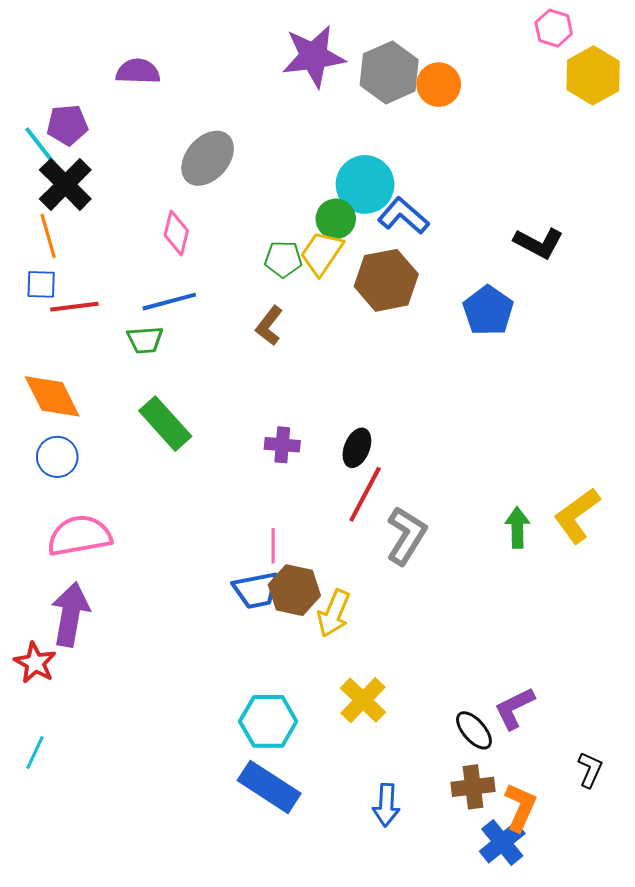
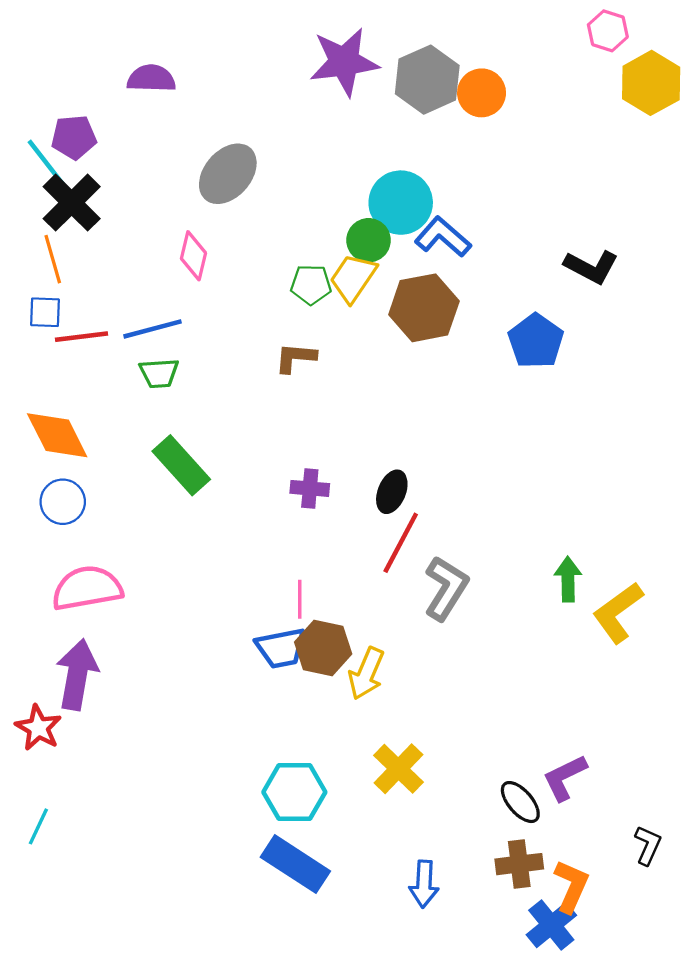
blue line: (169, 302) -> (152, 329), moved
brown L-shape: (269, 326) -> (295, 358), turned 57
yellow L-shape: (577, 515) -> (618, 613), moved

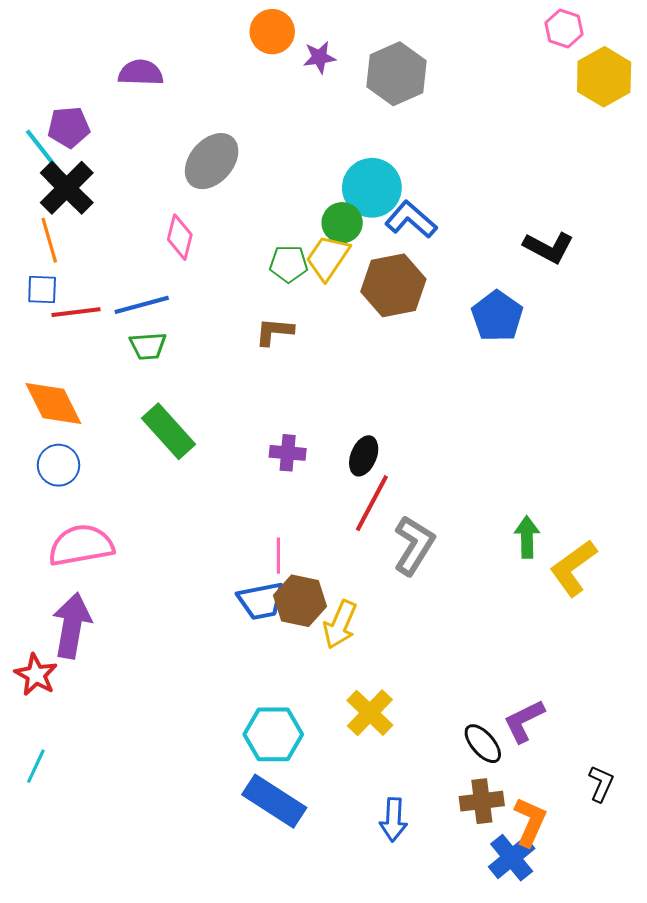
purple star: (344, 62) -> (319, 57), size x0.5
orange circle: (482, 93) -> (272, 32), moved

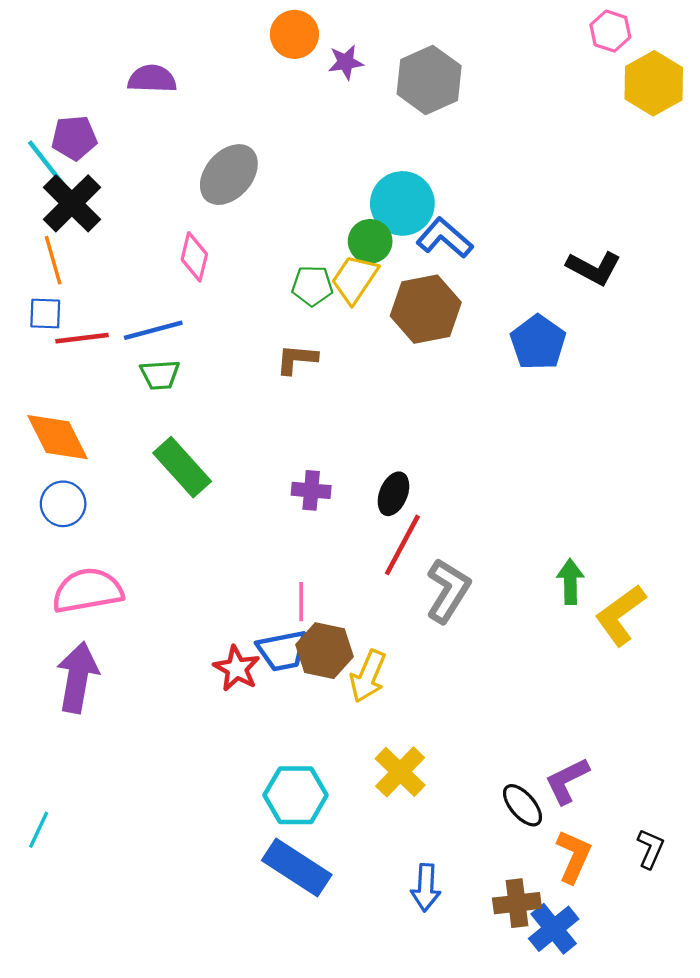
red star: (36, 675) -> (237, 668), moved
brown cross: (482, 801) -> (517, 903), moved
orange L-shape: (530, 822) -> (574, 856), moved

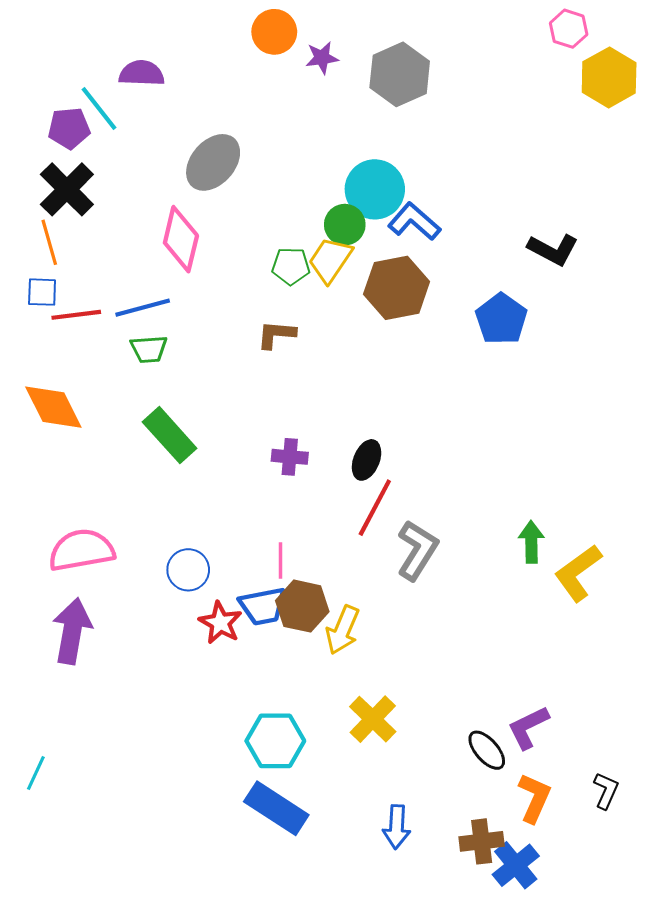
cyan line: (46, 163) -> (99, 109), moved
pink diamond: (194, 257) -> (181, 239), size x1.4
blue circle: (63, 504) -> (188, 570), moved

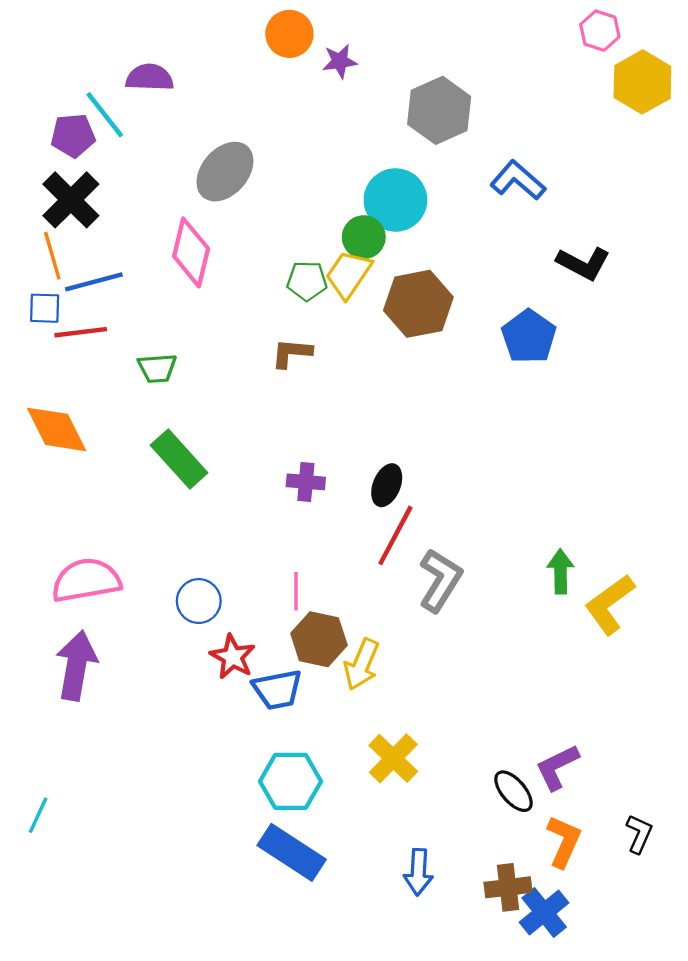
gray hexagon: (400, 74) -> (439, 110), moved
blue L-shape: (414, 222) -> (518, 180), moved
blue line: (143, 308) -> (94, 282), moved
blue trapezoid: (263, 606) -> (277, 690), moved

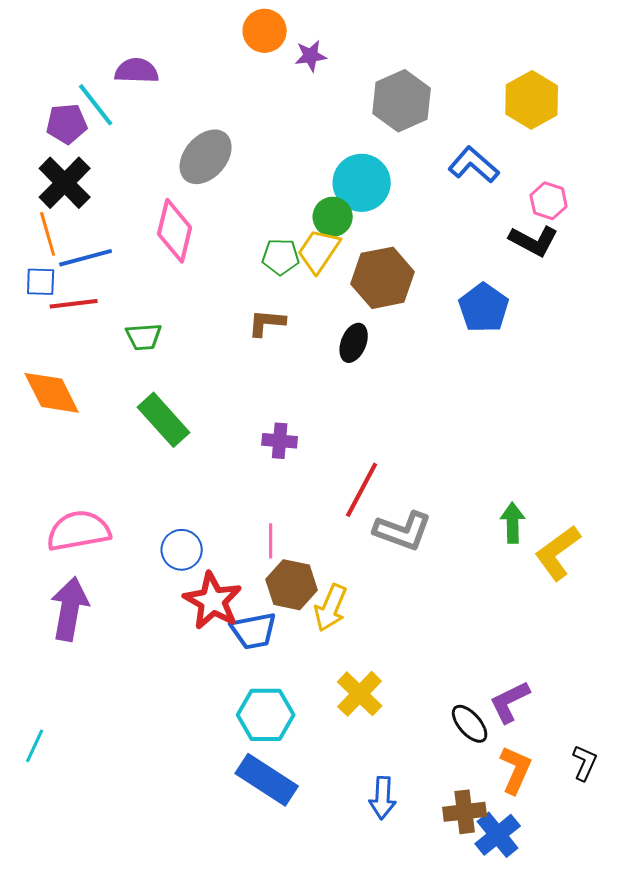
pink hexagon: (600, 31) -> (549, 201), moved
yellow hexagon: (642, 82) -> (532, 100), moved
black ellipse: (387, 485) -> (354, 343), moved
gray L-shape: (440, 580) -> (403, 531), turned 78
red star: (233, 657) -> (213, 601), size x1.4

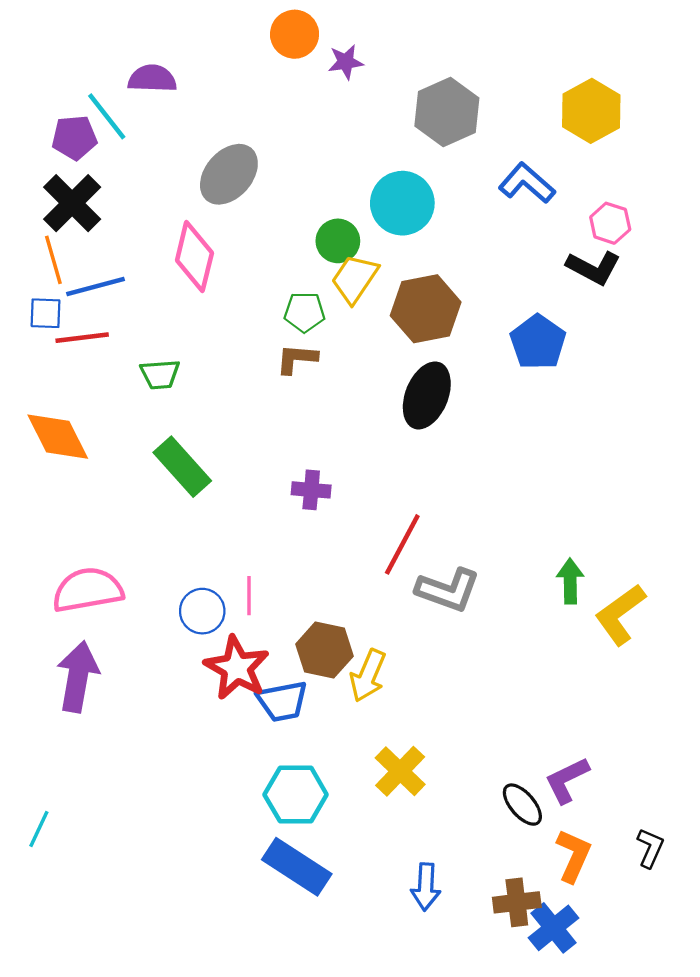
green circle: (333, 217) -> (338, 241), moved
green pentagon: (281, 257) -> (305, 312), moved
black ellipse: (354, 343) -> (427, 395), moved, size x1.5
pink line: (271, 541) -> (249, 596), moved

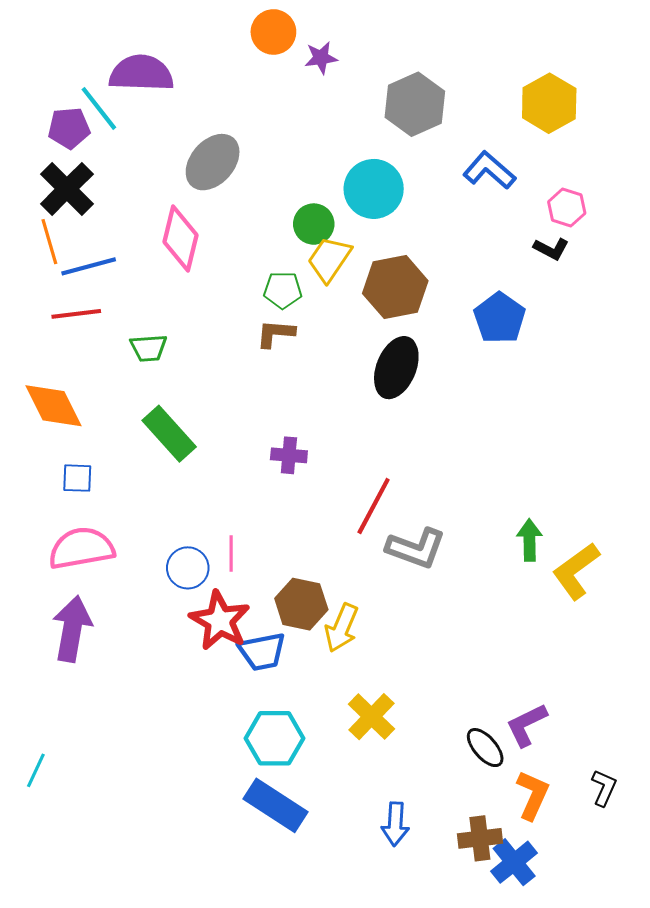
purple semicircle: (152, 79) -> (141, 73), size x1.4
black L-shape: (594, 268) -> (551, 249), size x0.7
blue square: (46, 313) -> (77, 478), moved

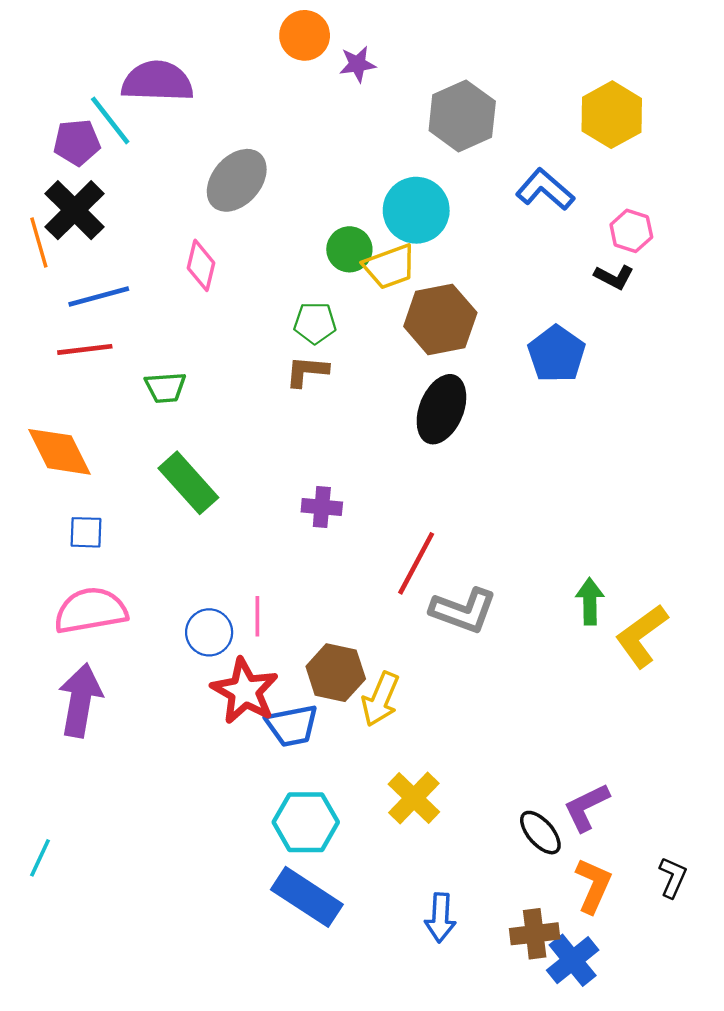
pink diamond: (181, 238) -> (201, 265), size x0.7
orange line: (49, 242) -> (39, 242), moved
yellow trapezoid: (329, 259) -> (390, 267), moved, turned -144

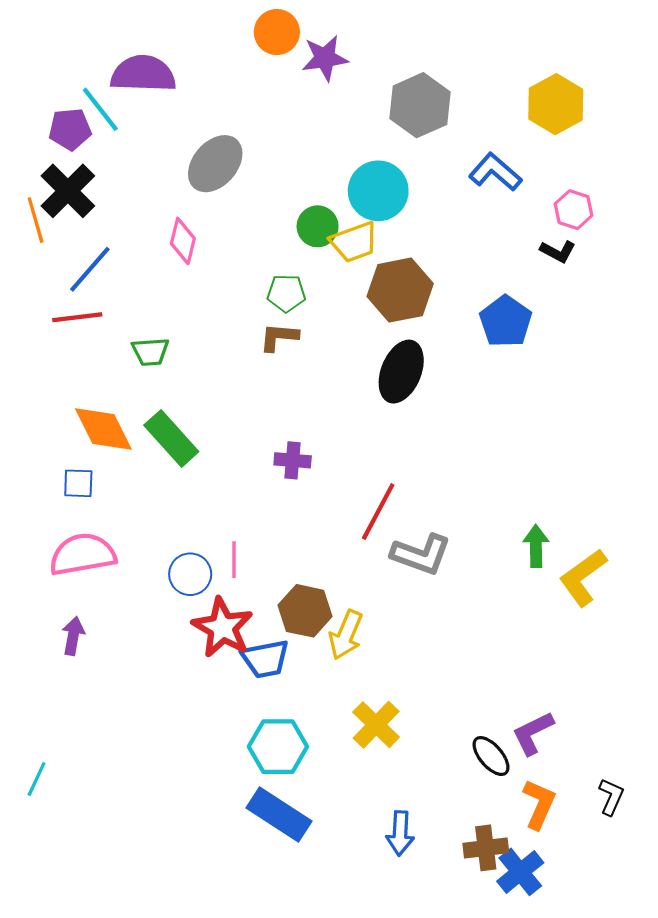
purple star: (357, 64) -> (325, 58), size x1.4
blue line: (99, 296) -> (90, 269), turned -34
orange diamond: (60, 452) -> (103, 429), moved
purple arrow: (80, 700) -> (73, 636), size x0.6

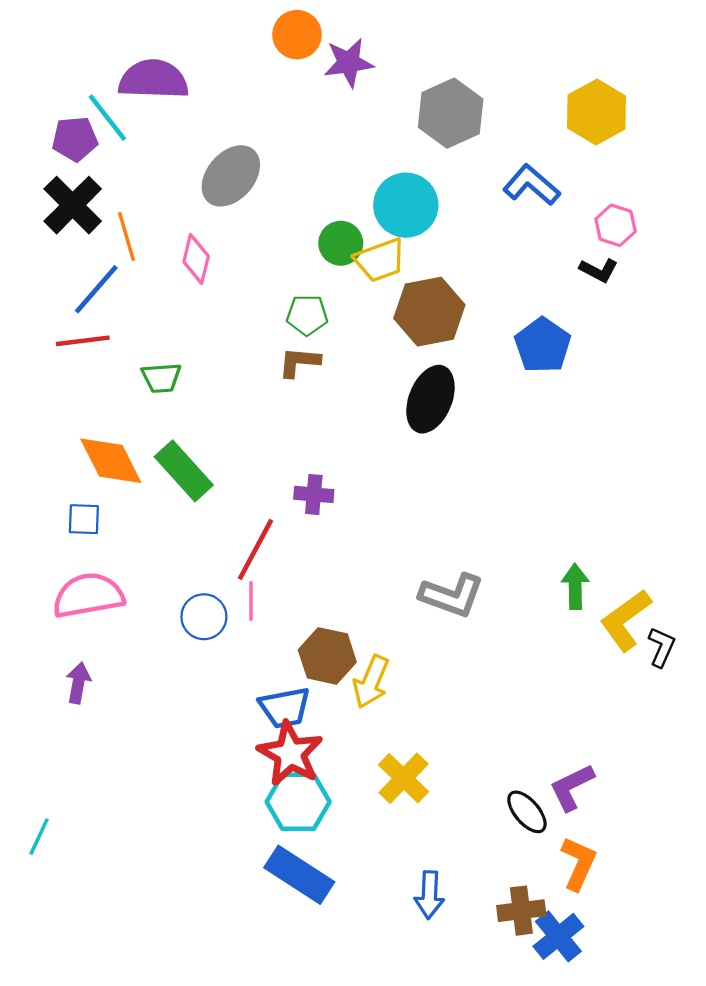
orange line: (36, 220) -> (127, 236), moved
red line: (378, 512) -> (256, 549), moved
red star: (223, 628) -> (290, 754), moved
black L-shape: (611, 797) -> (662, 647), moved

